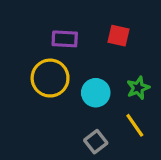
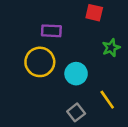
red square: (119, 36) -> (94, 13), moved
green star: (138, 88) -> (111, 48), moved

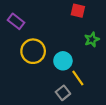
purple rectangle: (51, 31) -> (16, 21), moved, turned 35
yellow line: (107, 100) -> (78, 78), moved

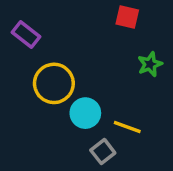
cyan circle: (63, 61) -> (85, 113), moved
yellow line: (78, 78) -> (127, 127), turned -35

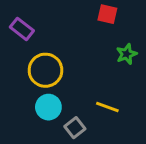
cyan circle: (85, 113) -> (48, 107), moved
gray square: (103, 152) -> (75, 128), moved

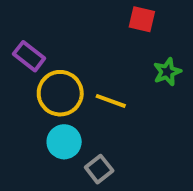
purple rectangle: (22, 29) -> (29, 56), moved
yellow line: (107, 107) -> (111, 101), moved

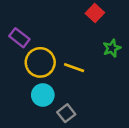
red square: (142, 19) -> (95, 13), turned 30

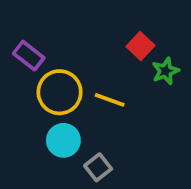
red square: (95, 13) -> (140, 46), moved

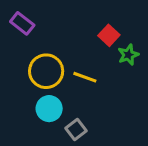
purple rectangle: (29, 56) -> (22, 23), moved

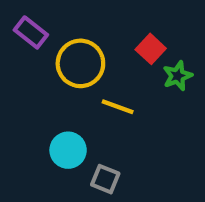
yellow circle: (46, 71) -> (80, 63), moved
gray square: (76, 130) -> (105, 179), turned -30

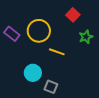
purple rectangle: (31, 32) -> (12, 34), moved
red square: (151, 49) -> (73, 15), moved

